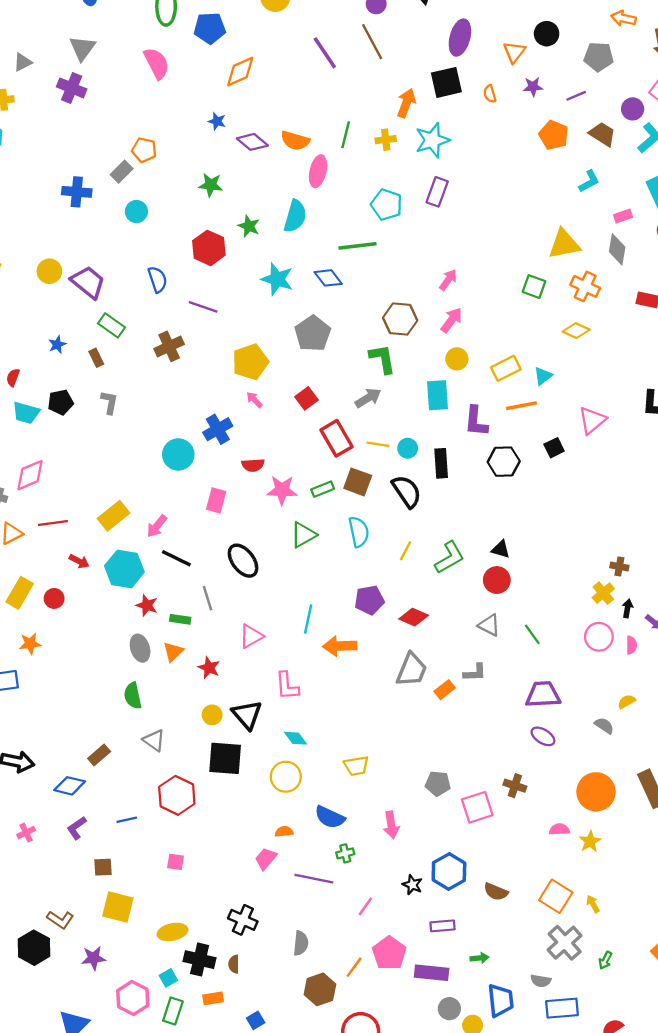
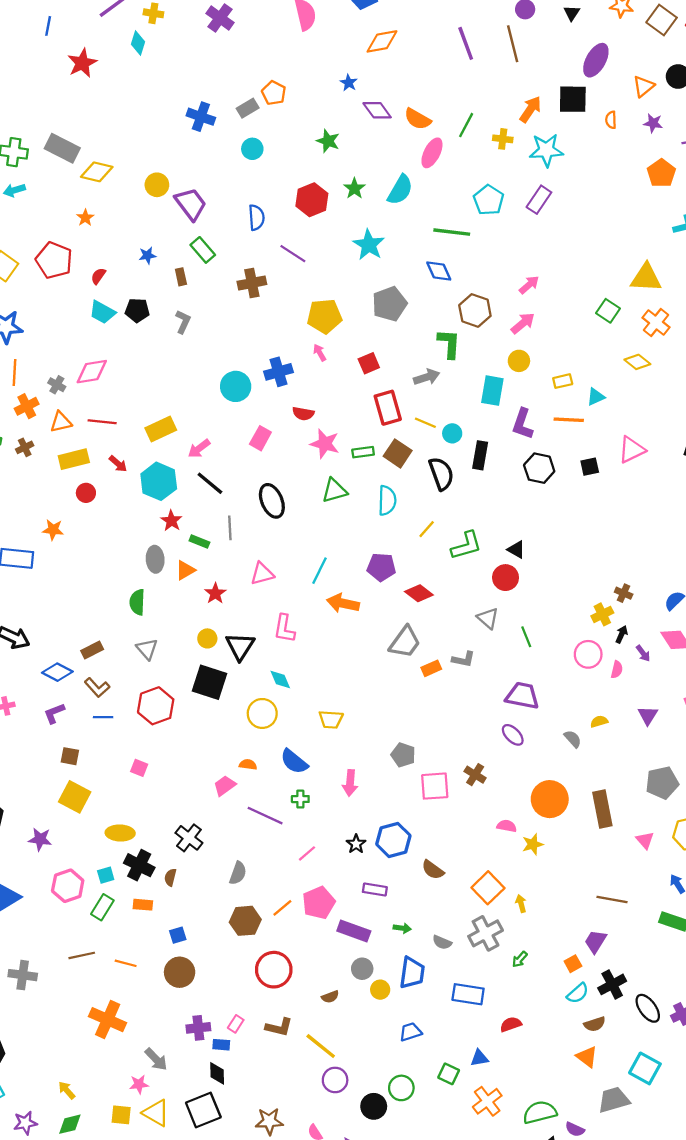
blue diamond: (328, 278) -> (439, 271), moved
yellow rectangle: (506, 368) -> (563, 381), size x0.7
yellow rectangle: (20, 593) -> (74, 459), moved, turned 32
brown L-shape: (60, 920) -> (97, 687), moved
gray semicircle: (541, 981) -> (442, 942), moved

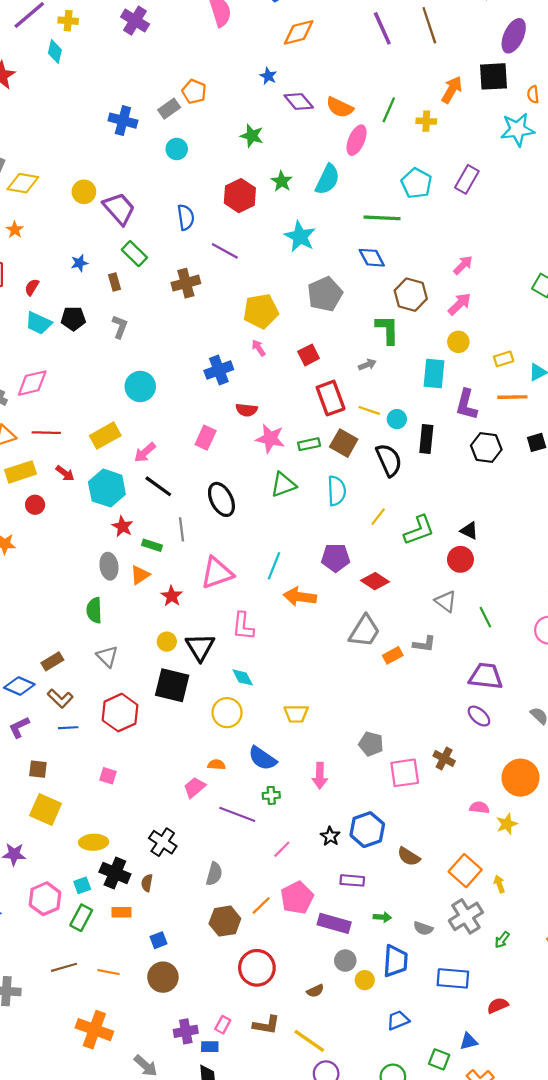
cyan star: (546, 150) -> (517, 130), moved
gray arrow: (427, 377) -> (367, 365), size x0.7
cyan circle: (236, 386) -> (140, 386), moved
pink triangle: (262, 574) -> (217, 573), size x1.4

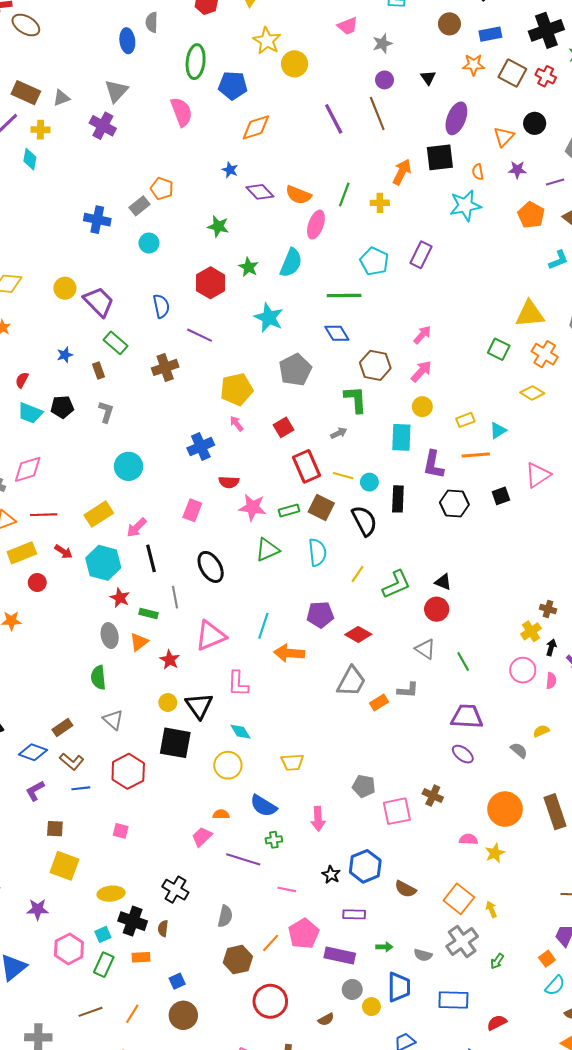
black line: (158, 486) -> (151, 558), turned 44
pink line: (282, 849) -> (287, 889), turned 60
orange line: (108, 972) -> (132, 1014), turned -66

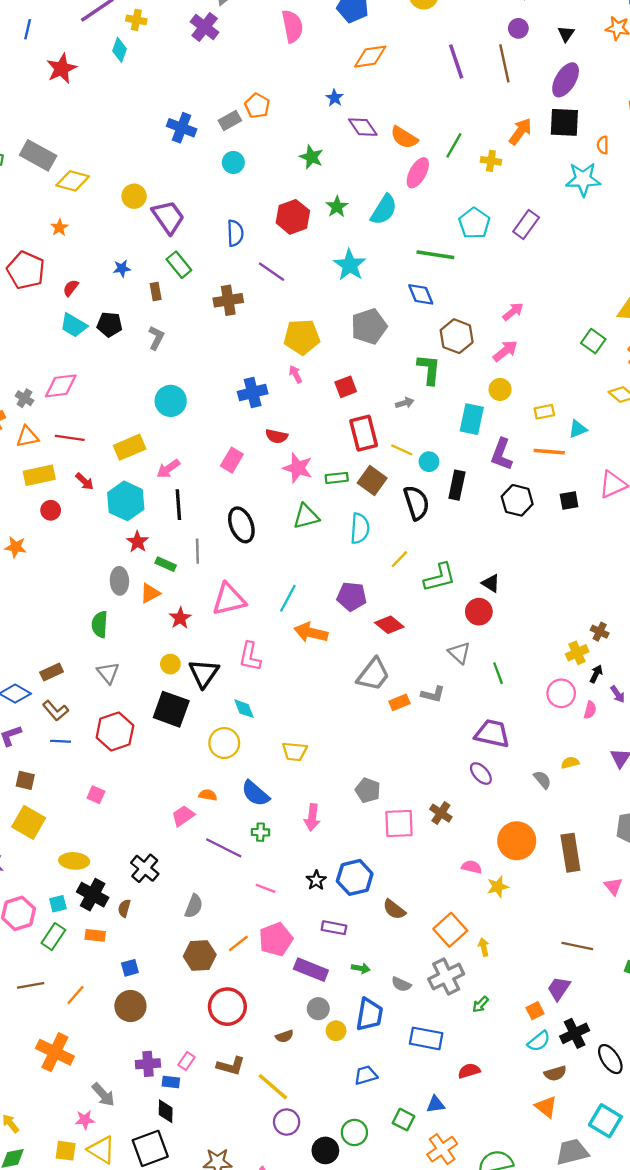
purple ellipse: (456, 118) -> (566, 80), moved

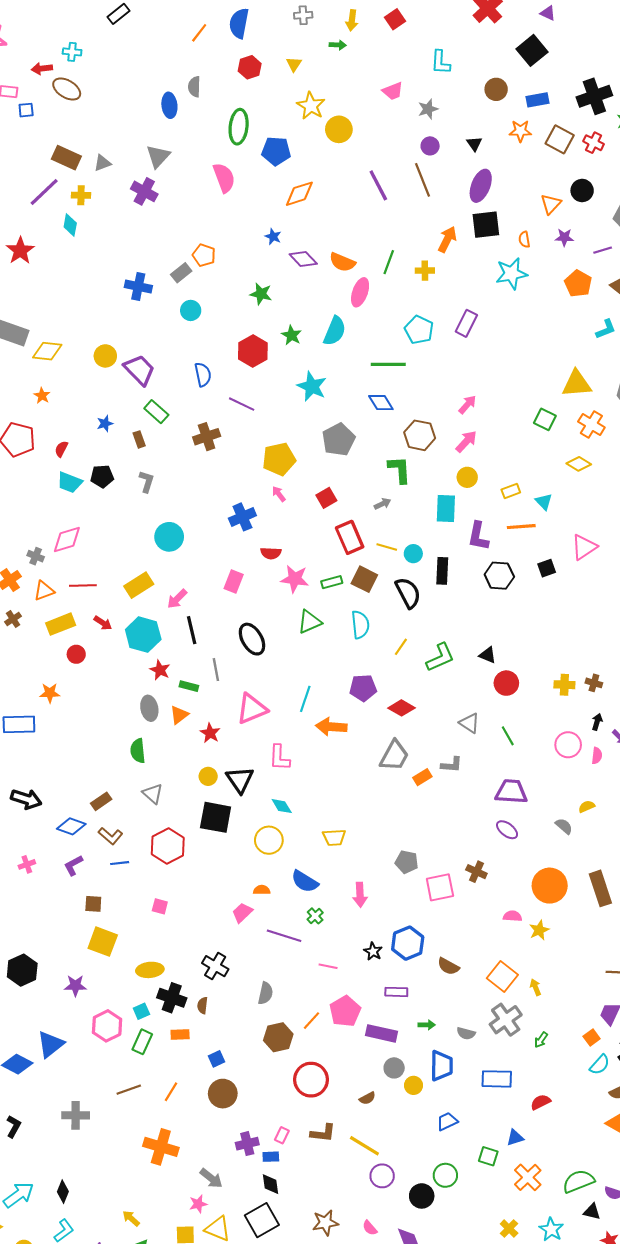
cyan triangle: (578, 429) -> (544, 502), turned -42
red circle: (479, 612) -> (506, 683), moved
yellow cross: (577, 653) -> (564, 685), moved, turned 36
green cross: (260, 832) -> (315, 916), turned -35

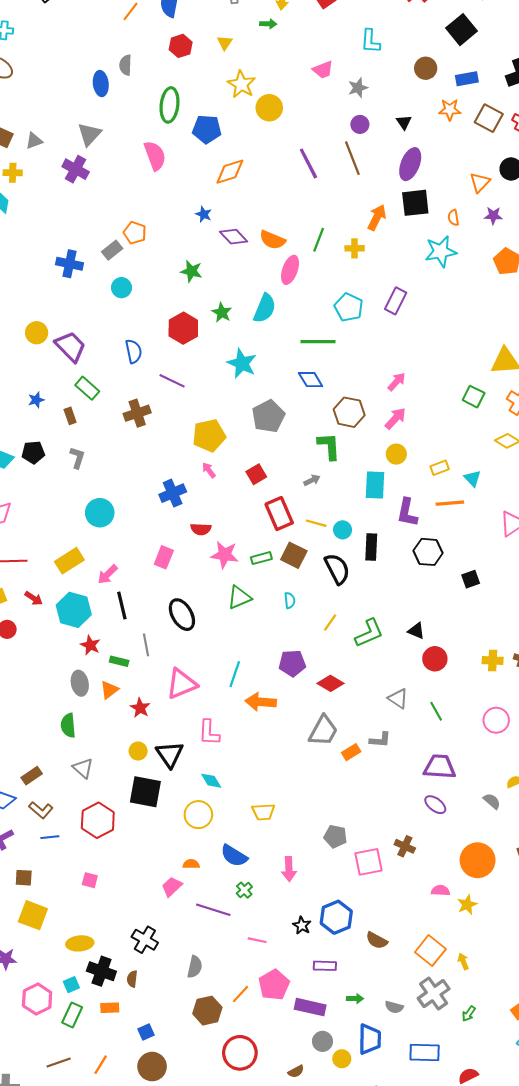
black square: (547, 568) -> (471, 579), moved
cyan semicircle: (360, 625) -> (290, 600), size x0.6

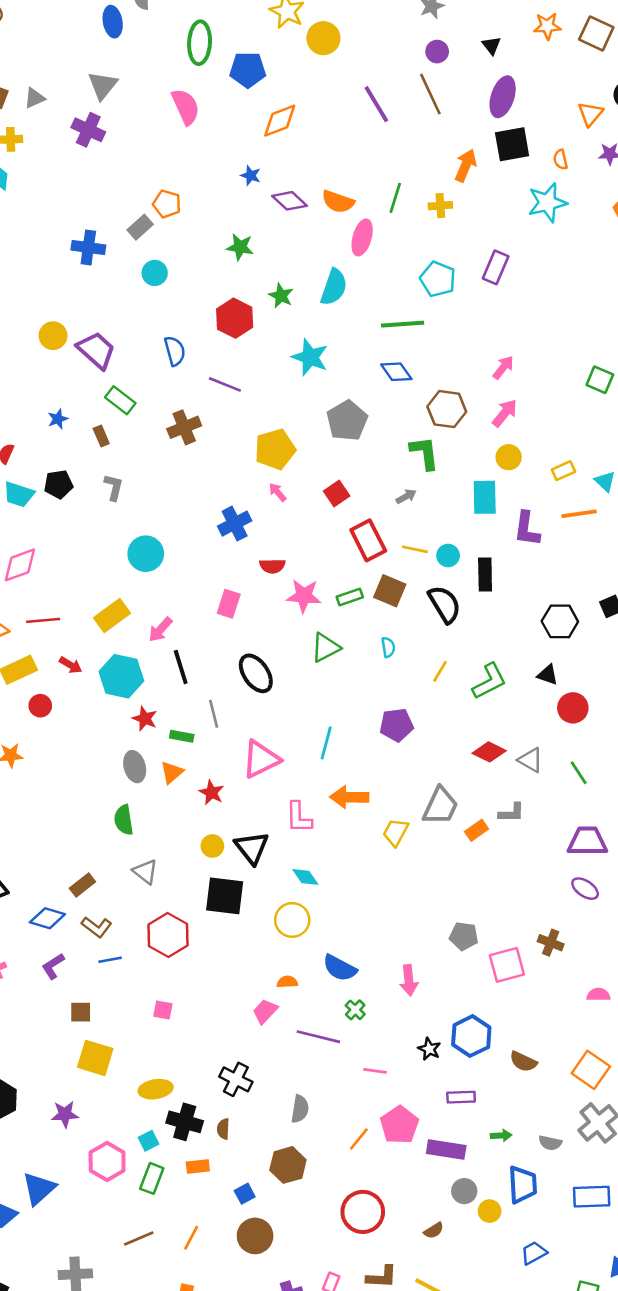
black hexagon: (428, 552) -> (560, 621), moved
red diamond: (331, 683) -> (489, 752), moved
orange arrow: (261, 702) -> (349, 797), moved
yellow trapezoid: (263, 812) -> (396, 832), moved, turned 125
brown hexagon: (207, 1011) -> (288, 1165), moved

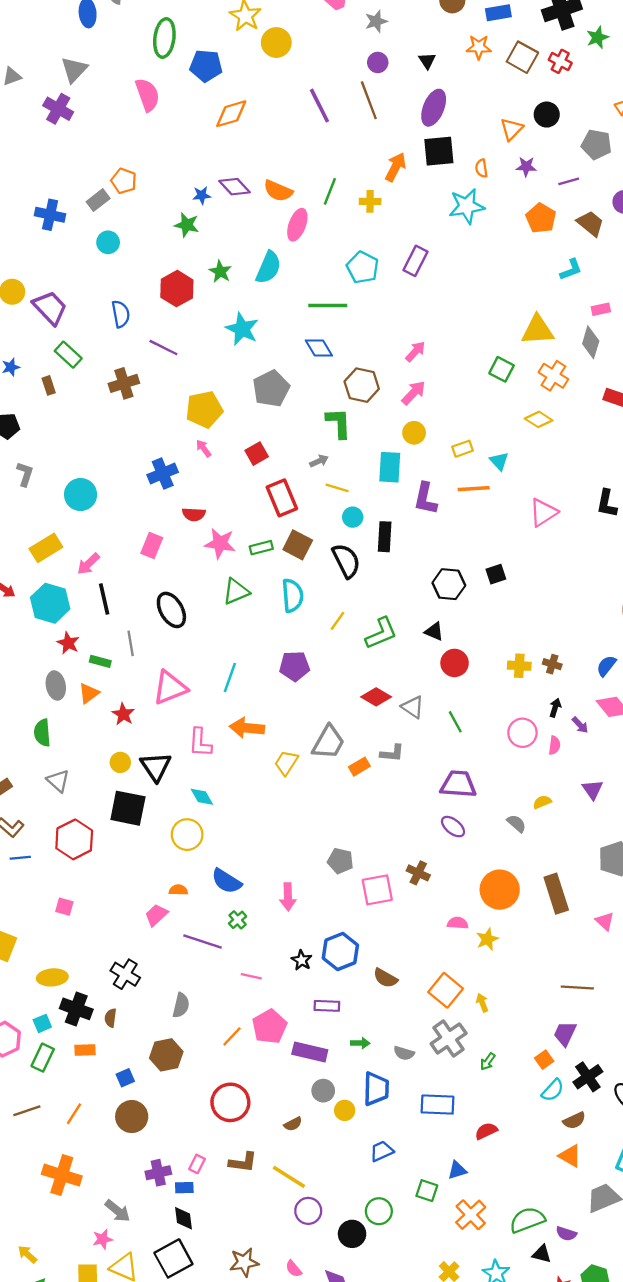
blue star: (251, 175) -> (202, 195), moved, turned -30
gray L-shape: (114, 487) -> (25, 474), moved
yellow line: (415, 549) -> (337, 488), moved
cyan semicircle: (388, 647) -> (292, 596), size x1.8

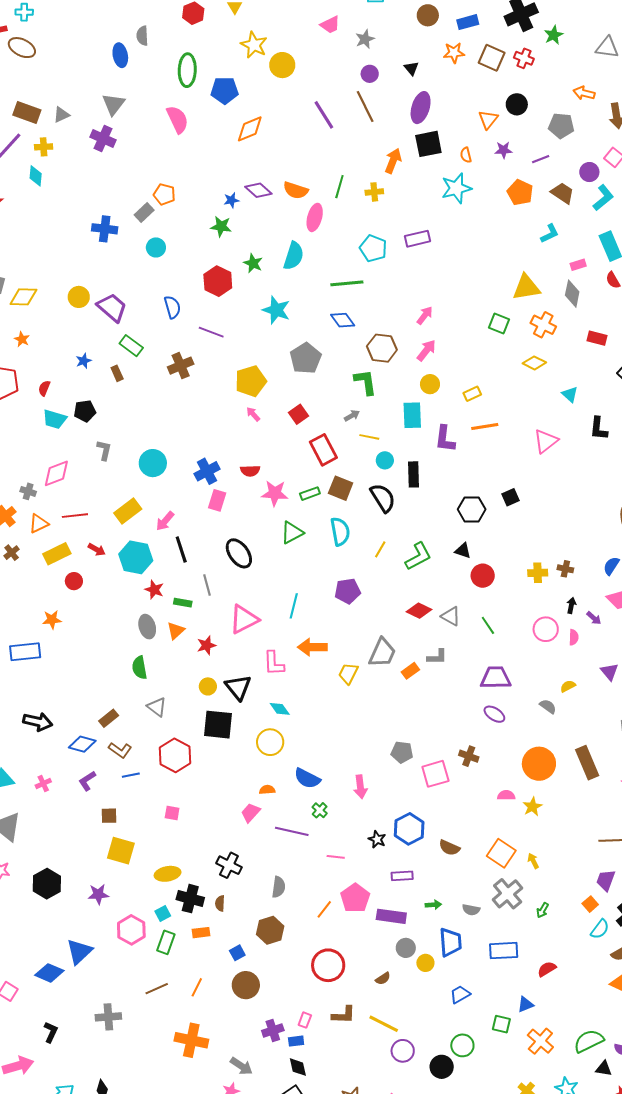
purple rectangle: (415, 261) -> (417, 239), turned 55
cyan triangle: (499, 461) -> (570, 394), moved
blue cross: (163, 474) -> (207, 471), moved
red star: (123, 714) -> (206, 645), turned 30

